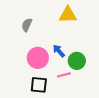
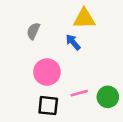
blue arrow: (59, 51) -> (73, 42), moved
green circle: (77, 61) -> (108, 97), moved

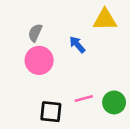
yellow triangle: (84, 19) -> (105, 20), moved
pink circle: (47, 72) -> (39, 60), moved

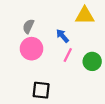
pink line: (84, 99) -> (68, 55), moved, turned -48
green circle: (114, 102) -> (92, 61), moved

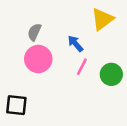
yellow triangle: (85, 16) -> (102, 19), turned -36
black square: (41, 90) -> (16, 105), moved

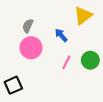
pink line: (82, 67) -> (66, 62), moved
black square: (16, 105) -> (13, 85), turned -30

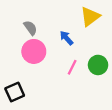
gray semicircle: (28, 26) -> (30, 28), turned 120

